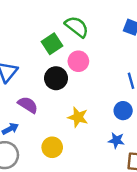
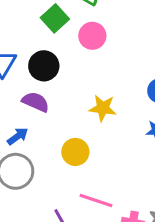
black circle: (56, 78) -> (44, 66), moved

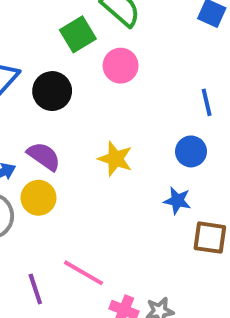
purple semicircle: (36, 102) -> (44, 156), moved
yellow circle: (75, 152) -> (38, 198), moved

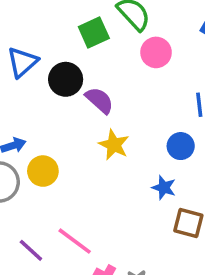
pink circle: (121, 66) -> (156, 52), moved
purple semicircle: (44, 156) -> (99, 100), moved
purple line: (35, 289) -> (31, 250), turned -36

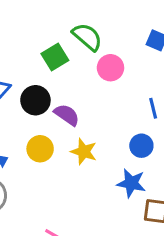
yellow circle: (43, 171) -> (40, 149), moved
blue star: (164, 188) -> (131, 183), size x1.4

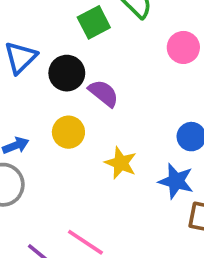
pink circle: (110, 68) -> (183, 47), moved
yellow star: (84, 152) -> (121, 163), moved

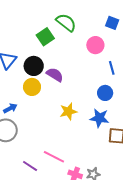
yellow circle: (68, 132) -> (32, 87), moved
yellow star: (121, 163) -> (68, 111), turned -30

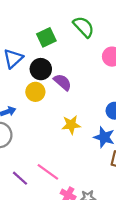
green square: (45, 37) -> (46, 37), moved

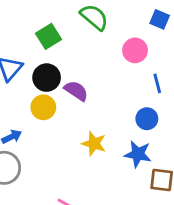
yellow star: (71, 125) -> (94, 144), turned 30

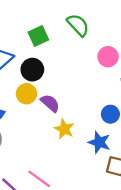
purple semicircle: (76, 91) -> (50, 103), moved

